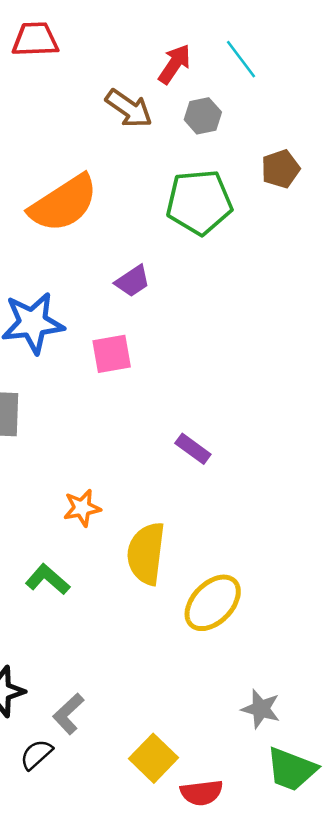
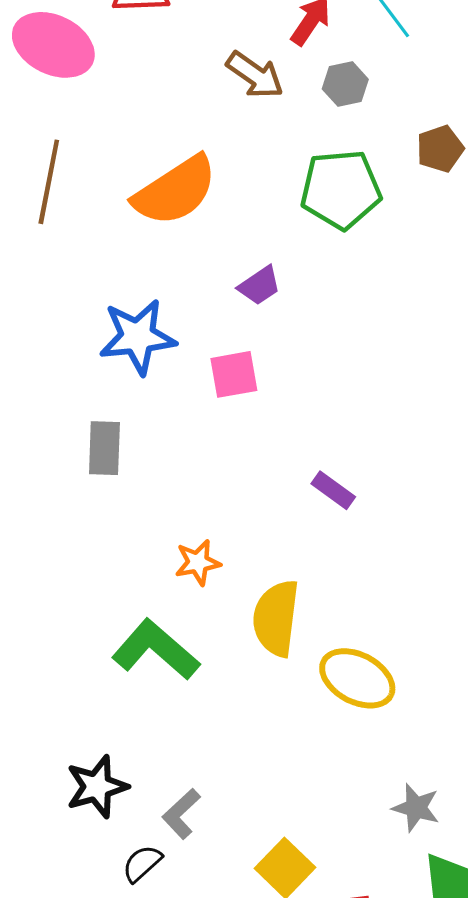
green L-shape: (47, 579) -> (156, 650), size x1.6
yellow ellipse: (213, 603) -> (357, 678), turned 74

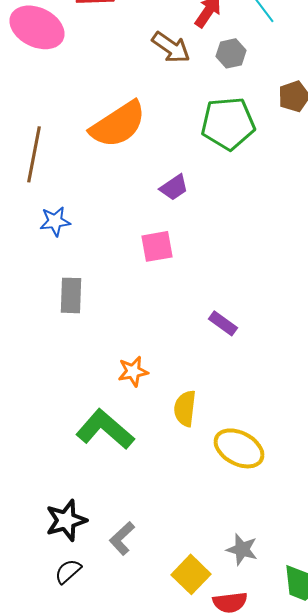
brown line: (49, 182) -> (34, 154), moved
blue star: (138, 337) -> (55, 221), moved, size x0.6
yellow semicircle: (276, 618) -> (185, 408), size x0.7
gray star: (416, 808) -> (242, 549), moved
black semicircle: (142, 863) -> (68, 571), moved

